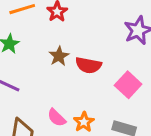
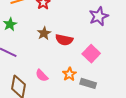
orange star: (84, 122) -> (69, 74), moved

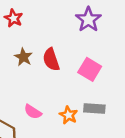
red semicircle: (64, 40) -> (51, 60), turned 72
orange star: (69, 74) -> (68, 115), moved

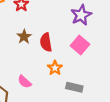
pink square: (90, 69) -> (80, 45), moved
orange star: (68, 115) -> (55, 68), moved

